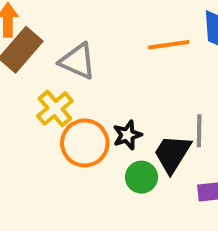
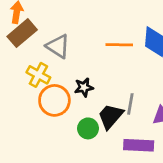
yellow cross: (55, 109) -> (38, 75), turned -30
black star: (127, 135) -> (84, 87), moved

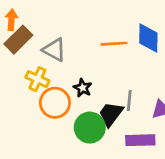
black star: (84, 87) -> (83, 88), turned -30
green circle: (88, 128) -> (90, 128), size x1.5

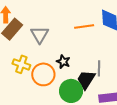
gray triangle: (54, 50) -> (40, 35), turned 36
yellow cross: (37, 79) -> (21, 64), moved

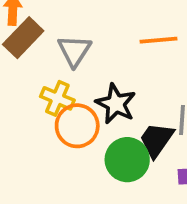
black star: (63, 62) -> (116, 104), size x1.5
yellow cross: (21, 64) -> (57, 98), moved

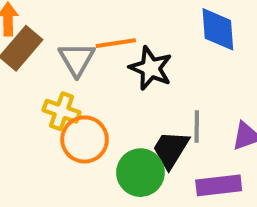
orange line: (159, 40) -> (116, 43), moved
black star: (116, 104) -> (151, 68), moved

